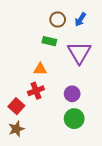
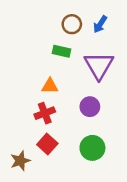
purple circle: (72, 94) -> (90, 107), moved
red square: (16, 106) -> (47, 144), moved

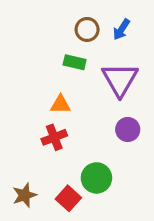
purple circle: (90, 107) -> (128, 130), moved
red square: (47, 144) -> (68, 198), moved
green circle: (92, 148) -> (96, 178), moved

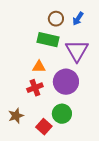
green rectangle: (75, 62) -> (48, 40), size x1.5
purple circle: (128, 130) -> (66, 82), moved, size x1.6
brown star: (25, 195) -> (16, 116), moved

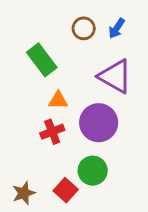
green rectangle: (48, 40) -> (42, 60), moved, turned 40
purple triangle: (77, 51) -> (115, 76), turned -30
brown star: (16, 116) -> (24, 193), moved

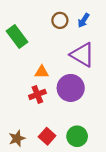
green rectangle: (42, 60) -> (17, 36), moved
green circle: (93, 171) -> (77, 136), moved

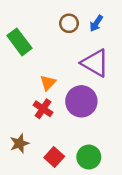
orange triangle: (42, 72) -> (48, 83), turned -48
red cross: (37, 94) -> (43, 109), turned -35
brown star: (17, 138) -> (19, 143), moved

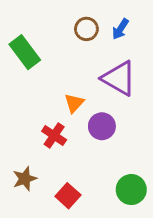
orange triangle: (48, 83) -> (74, 103), moved
purple circle: (81, 101) -> (102, 126), size x0.7
green circle: (89, 157) -> (131, 190), moved

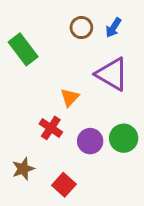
purple circle: (102, 126) -> (90, 141), moved
green circle: (131, 190) -> (124, 138), moved

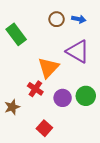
blue arrow: (113, 28) -> (79, 19), turned -112
orange triangle: (70, 97) -> (48, 68), size x1.6
brown star: (23, 169) -> (12, 107), moved

